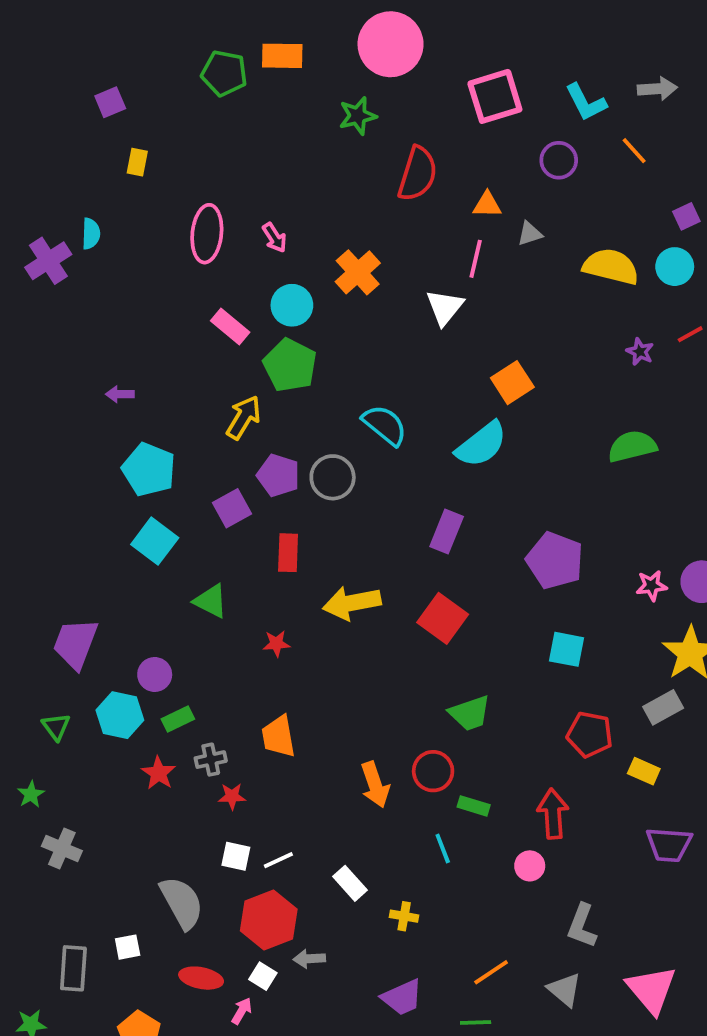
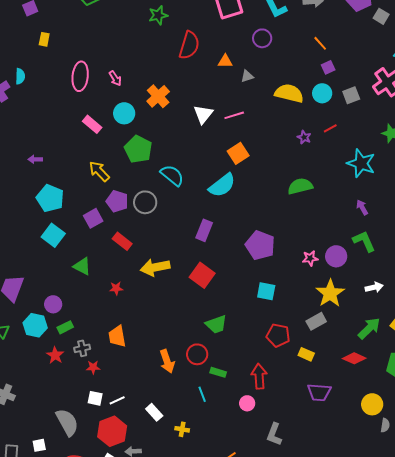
orange line: (634, 151) -> (320, 43), moved
pink line: (476, 259) -> (234, 115), moved, turned 60
green pentagon: (290, 365) -> (138, 149), moved
yellow arrow: (244, 417) -> (99, 171), turned -75
red rectangle: (288, 553) -> (122, 241), turned -54

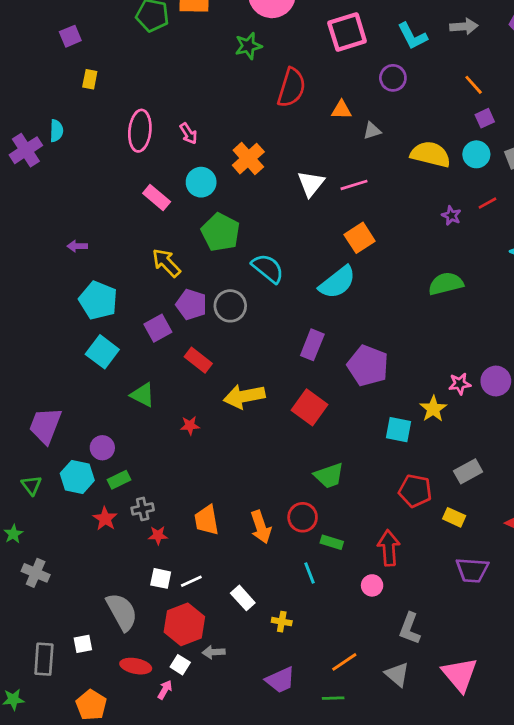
purple pentagon: (260, 245) -> (368, 366), moved
yellow star: (330, 293) -> (433, 409), moved, size x0.7
orange trapezoid: (117, 336) -> (207, 520), moved

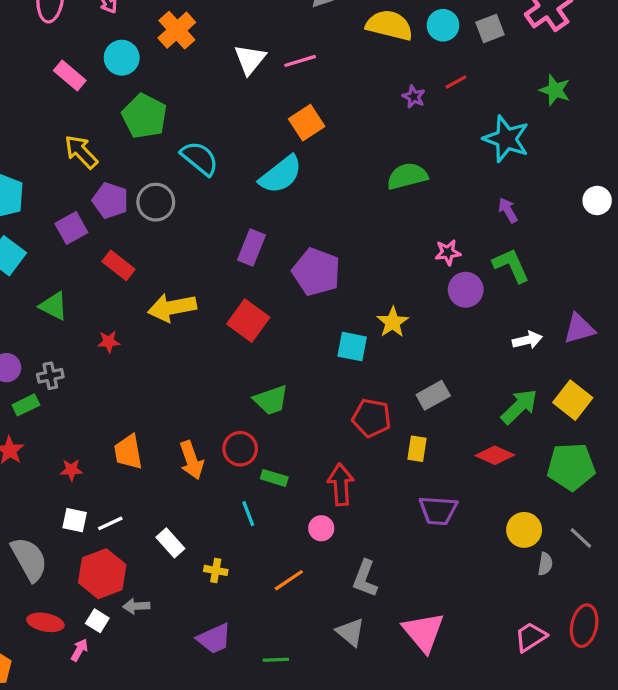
pink star: (460, 384) -> (448, 252), moved
gray cross: (143, 509) -> (50, 376), moved
yellow rectangle: (454, 517) -> (417, 449), turned 75
orange line: (344, 662) -> (289, 580), moved

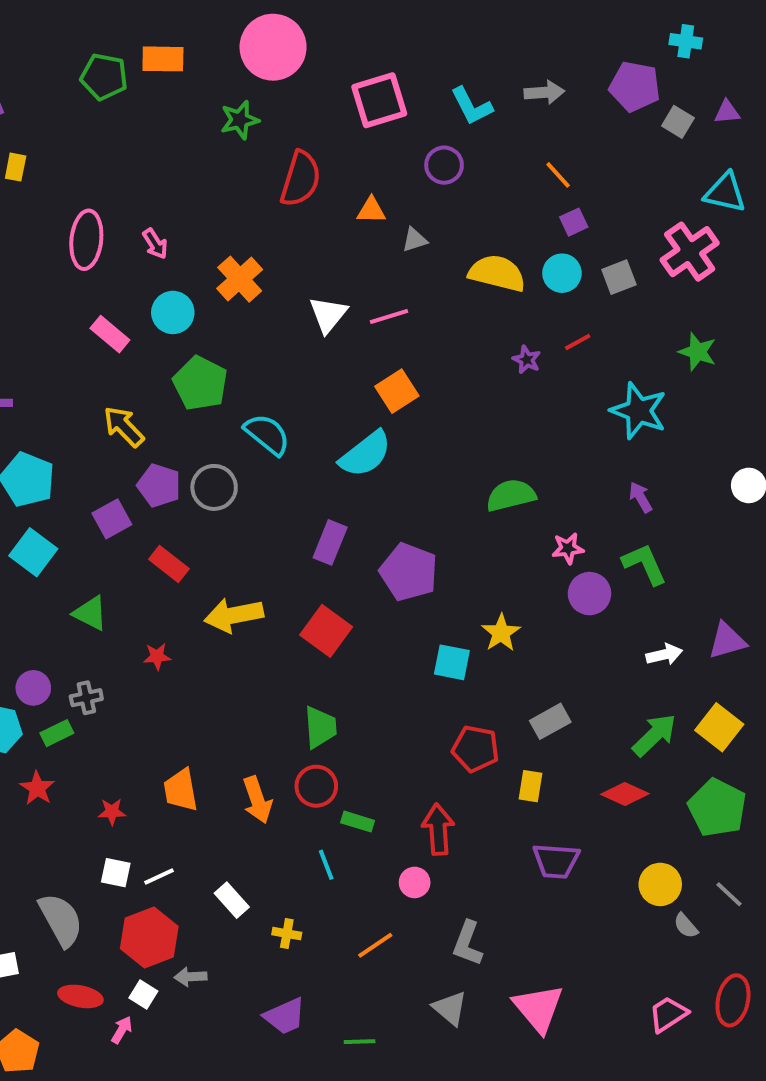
green semicircle: (407, 176) -> (511, 495), moved
green trapezoid: (271, 400) -> (320, 727), moved, turned -75
green pentagon: (571, 467) -> (717, 808), turned 30
gray semicircle: (545, 564) -> (686, 926), turned 130

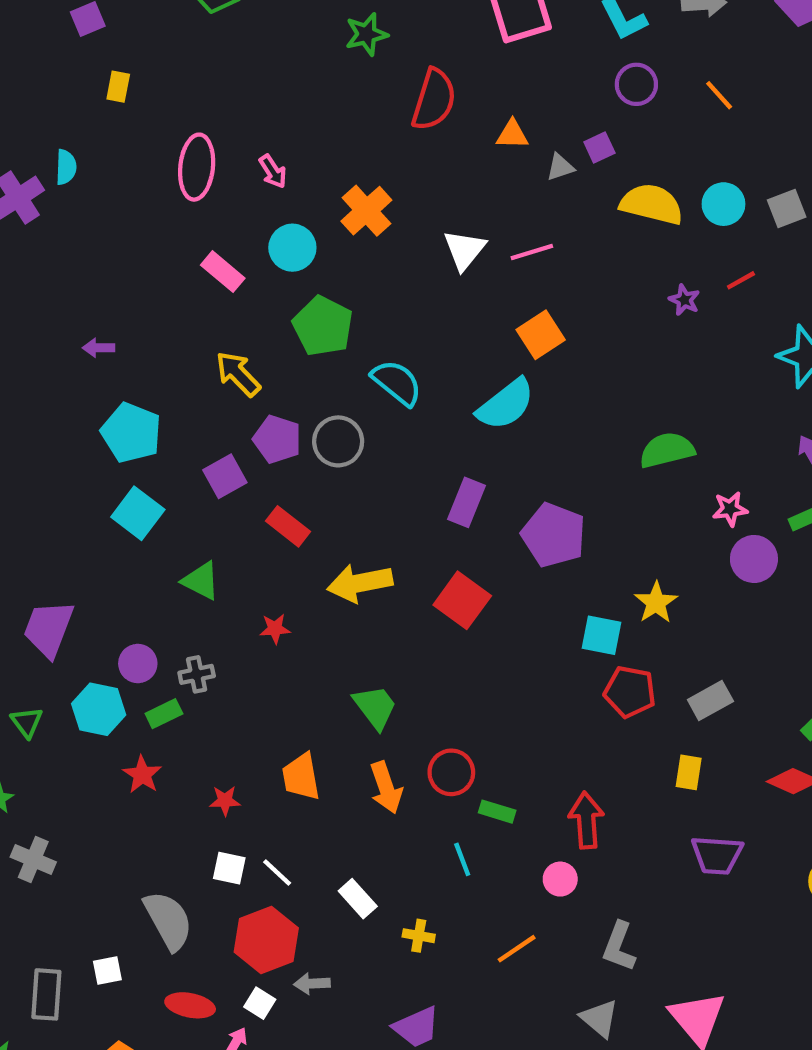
purple circle: (444, 165) -> (636, 84), moved
purple square: (574, 222) -> (599, 147), moved
green trapezoid: (320, 727) -> (375, 707), moved, turned -33
red pentagon: (475, 749) -> (630, 692), moved
white line: (159, 877) -> (277, 873), turned 68

